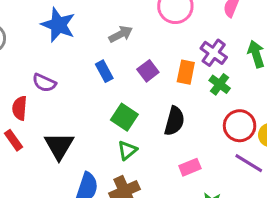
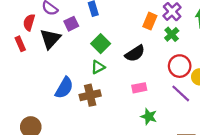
purple square: (148, 71) -> (71, 24), moved
black semicircle: (174, 121) -> (135, 53), turned 30
black triangle: (59, 146) -> (50, 39), moved

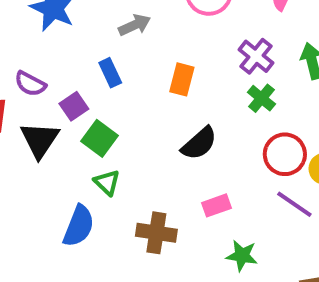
orange rectangle: (150, 21) -> (182, 79), moved
green square: (101, 44) -> (100, 138), moved
green triangle: (98, 67) -> (107, 182), moved, turned -40
brown cross: (90, 95) -> (156, 233), moved, turned 30

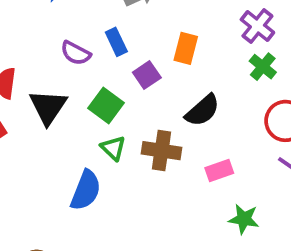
purple semicircle: (30, 84) -> (76, 53), moved
purple square: (74, 106) -> (147, 75), moved
brown cross: (156, 233) -> (162, 151), moved

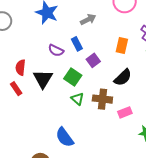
orange rectangle: (186, 48) -> (122, 46), moved
pink rectangle: (219, 170) -> (125, 112), moved
blue semicircle: (86, 190) -> (65, 137), moved, turned 125

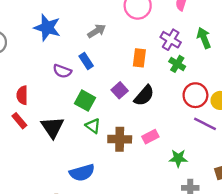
purple square: (93, 60) -> (120, 90), moved
black triangle: (43, 79) -> (52, 127), moved
brown cross: (102, 99) -> (120, 139), moved
blue semicircle: (65, 137) -> (82, 173), turned -65

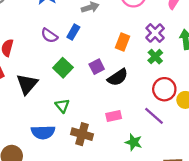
blue rectangle: (86, 61) -> (73, 32), turned 48
purple line: (205, 124) -> (154, 116), moved
green triangle: (93, 126) -> (62, 106), moved
brown cross: (120, 139) -> (82, 134), moved

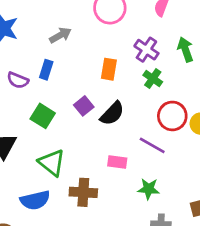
green triangle: (62, 106) -> (52, 163), size x1.5
pink rectangle: (114, 116) -> (117, 162), turned 32
purple line: (154, 116) -> (152, 145), moved

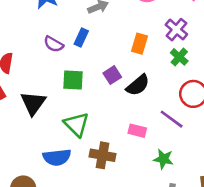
green square: (43, 116) -> (73, 80), turned -35

